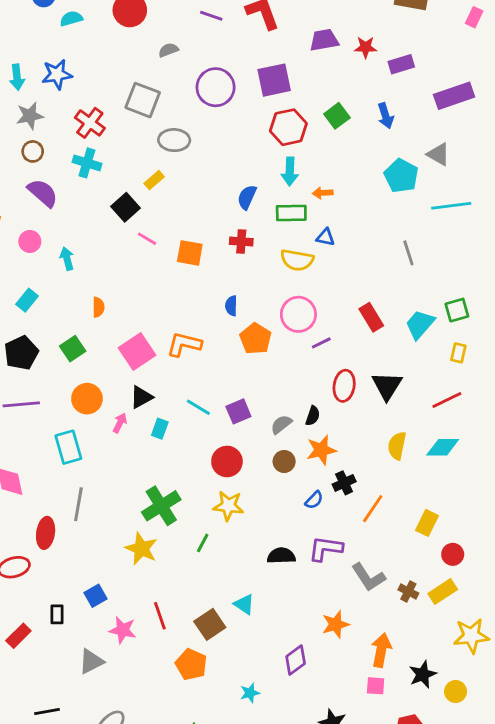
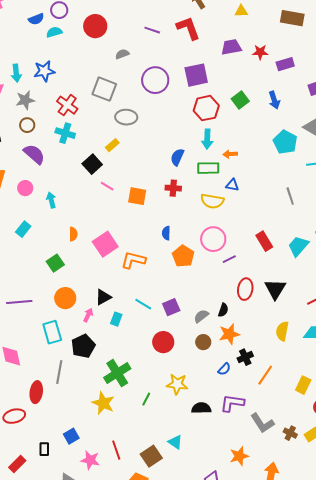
pink square: (137, 351) -> (105, 244), moved
black pentagon: (21, 353) -> (83, 346), moved
yellow star: (228, 506) -> (177, 384), moved

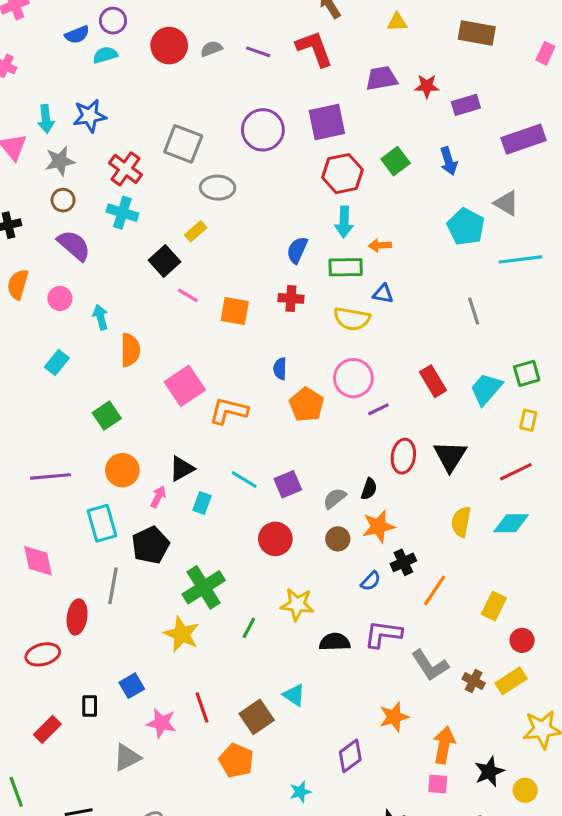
gray semicircle: (122, 54) -> (211, 49), moved
orange semicircle: (73, 234) -> (130, 350), moved, size x1.5

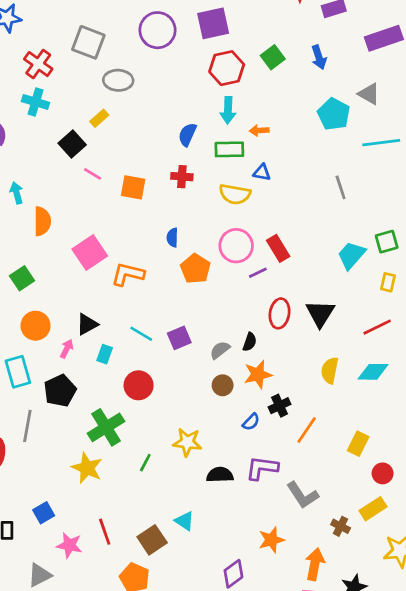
red rectangle: (433, 381) -> (278, 248), moved
red circle: (275, 539) -> (139, 385), moved
brown cross: (474, 681) -> (341, 526), moved

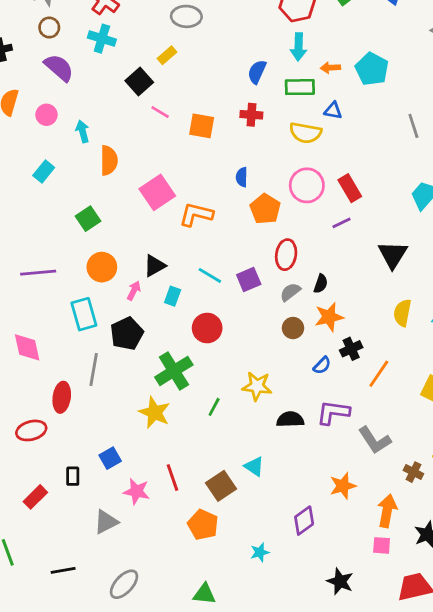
cyan pentagon: (334, 114) -> (372, 69), moved
purple line: (258, 273) -> (341, 223), moved
red ellipse: (280, 313) -> (286, 255), moved

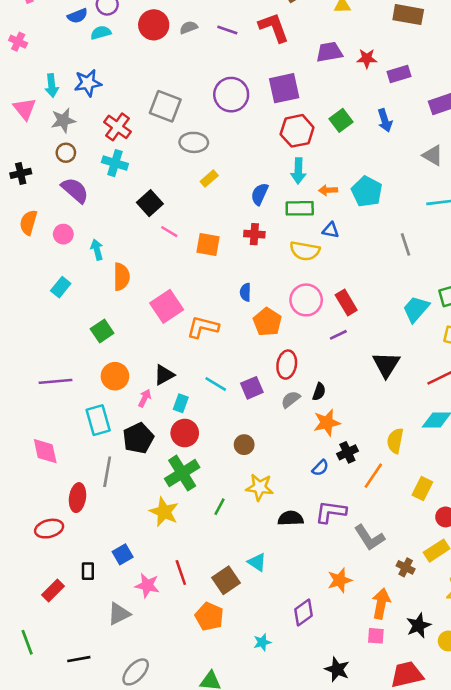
yellow rectangle: (167, 55) -> (209, 179), moved
yellow semicircle: (402, 313) -> (395, 441), moved
red circle: (207, 328) -> (185, 433), moved
brown circle: (293, 328) -> (244, 445), moved

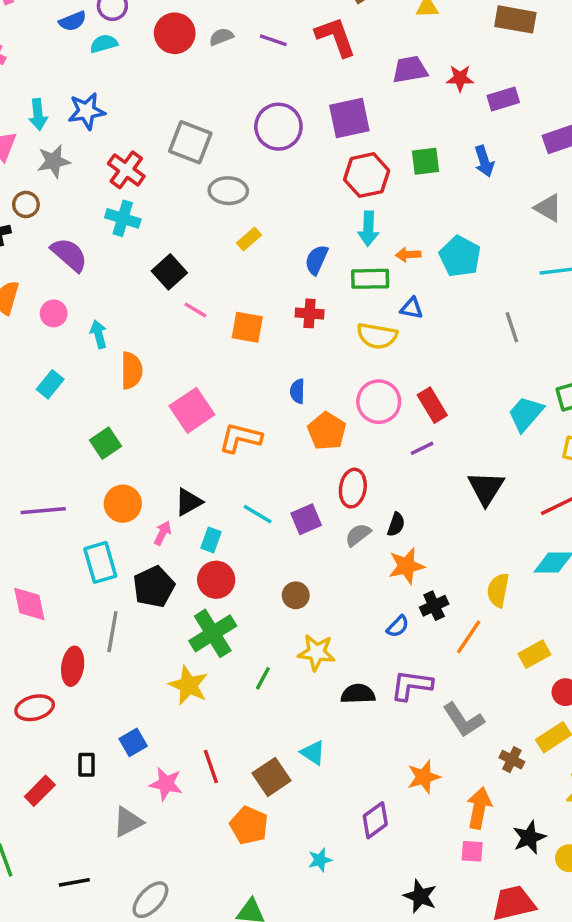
green square: (341, 120) -> (425, 161), turned 30
brown circle: (66, 153) -> (26, 204), moved
yellow rectangle: (422, 489) -> (534, 654), turned 35

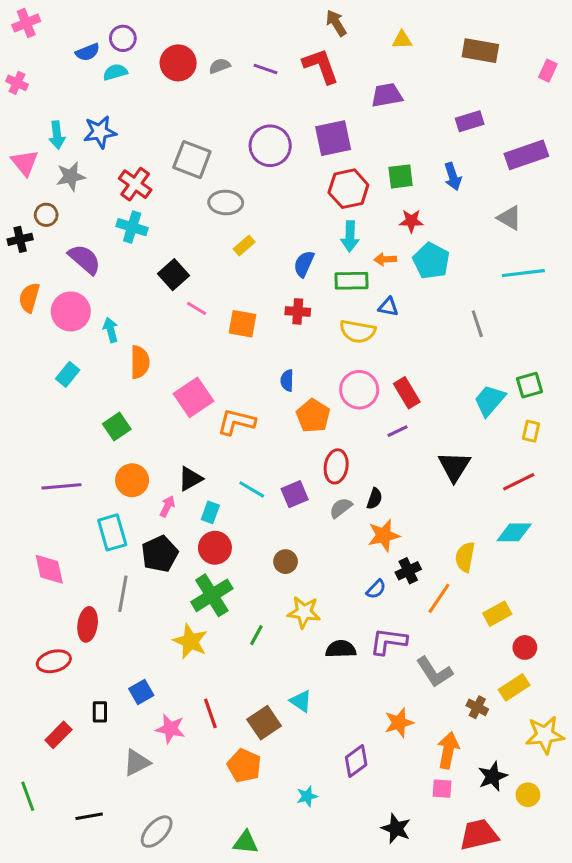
red star: (460, 78) -> (411, 221), moved
pink circle: (54, 313) -> (71, 311), size x1.6

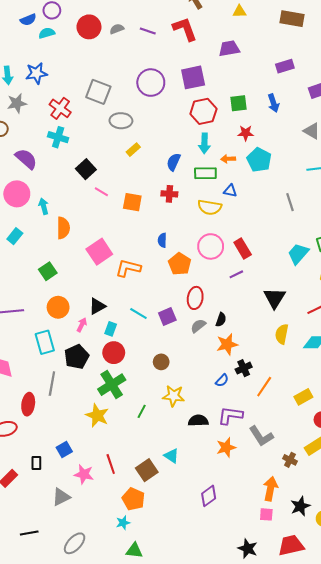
yellow semicircle: (465, 557) -> (282, 334), moved
orange star: (399, 723) -> (226, 447), moved
cyan star: (307, 796) -> (123, 523), moved
black star: (396, 829) -> (248, 548), moved

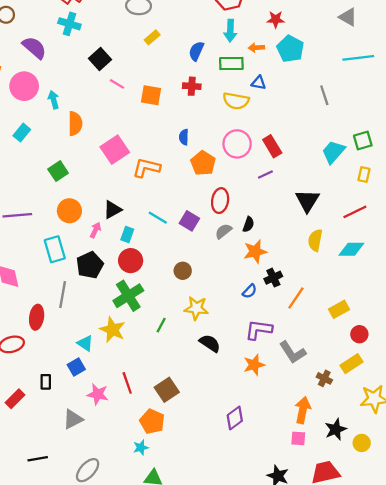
purple square: (167, 317) -> (189, 221), turned -36
black semicircle: (198, 421) -> (210, 343), moved, turned 36
cyan triangle: (171, 456) -> (85, 343), moved

